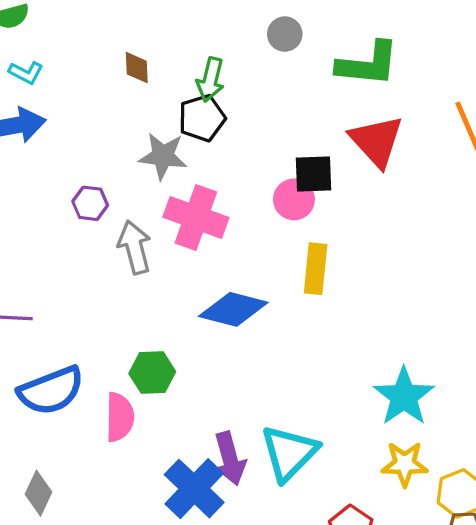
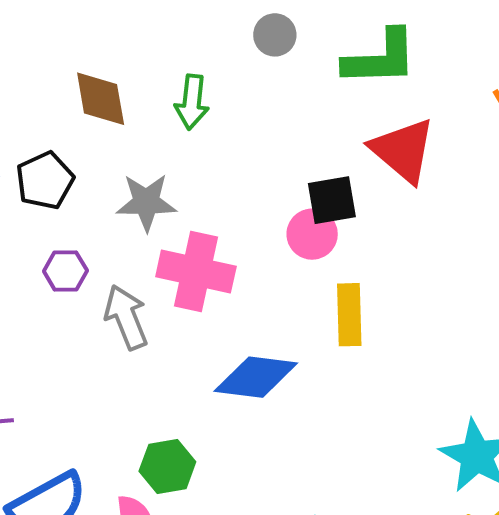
brown diamond: (137, 68) -> (101, 99), size x1.5
black pentagon: (202, 118) -> (45, 181), moved

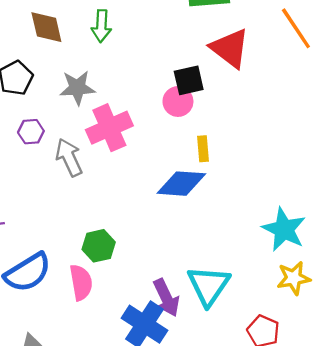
pink cross: (196, 271) -> (109, 128), turned -33
yellow rectangle: (349, 315) -> (203, 149), size x0.7
blue diamond: (256, 377) -> (181, 184), moved

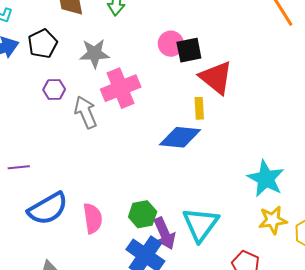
red triangle: (230, 48) -> (216, 78), moved
pink circle: (178, 101) -> (171, 44), moved
green hexagon: (99, 246) -> (143, 214), moved

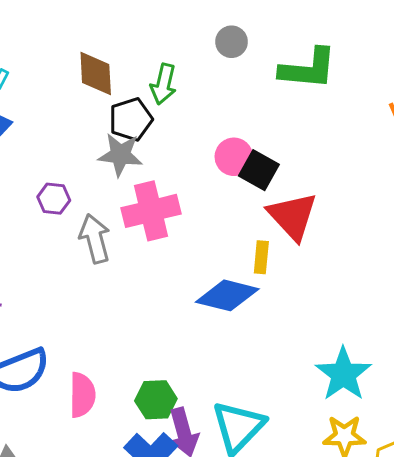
black pentagon: (43, 44) -> (131, 119), moved
black square: (189, 50) -> (259, 170), turned 32

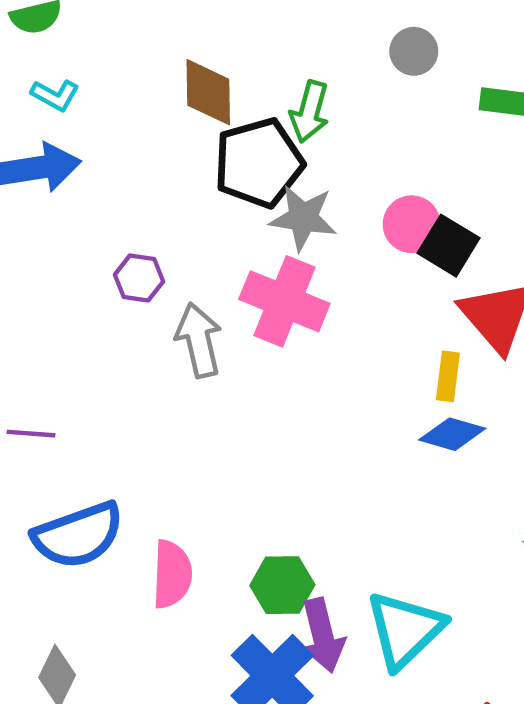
black pentagon: (131, 119) -> (259, 163), size x1.4
gray star: (120, 155) -> (303, 218), moved
pink cross: (151, 211) -> (284, 301), turned 34
blue diamond: (227, 295) -> (452, 434), moved, size x0.7

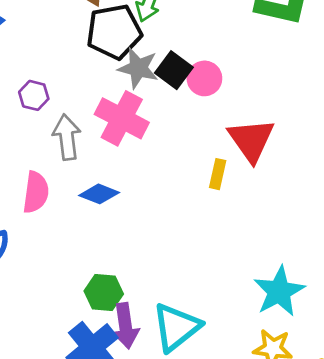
black square: (448, 246) -> (174, 70), moved
blue diamond: (452, 434) -> (99, 194), moved
pink semicircle: (172, 574) -> (36, 192), moved

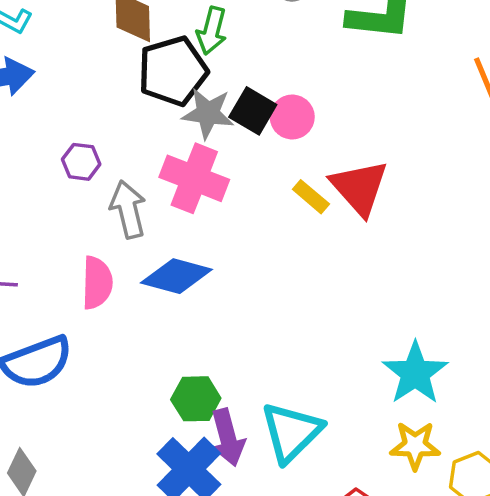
yellow rectangle: (218, 174) -> (311, 197), moved, turned -56
blue diamond: (99, 194) -> (176, 276), size x1.4

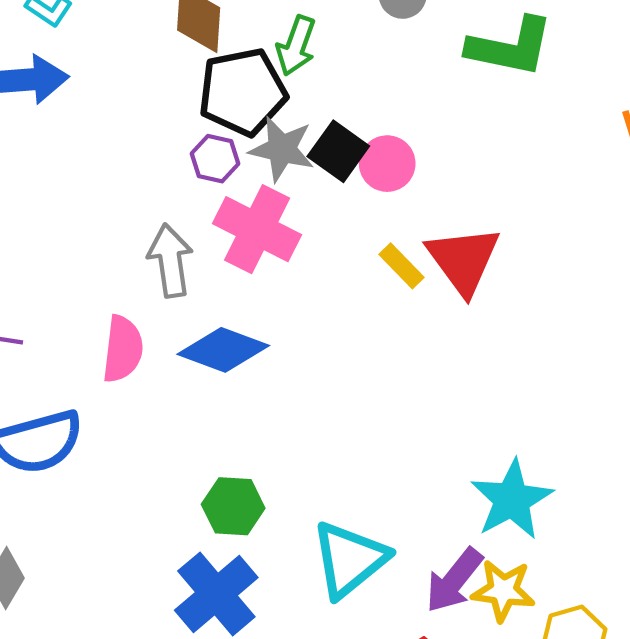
purple hexagon: (81, 162) -> (215, 159), moved
purple arrow: (228, 437) -> (454, 580), moved, turned 48

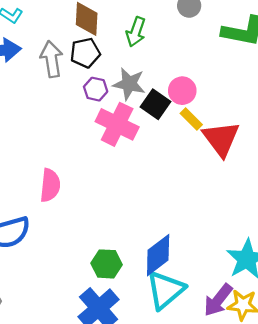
black pentagon: (243, 92) -> (85, 53), moved, size x0.7
black square: (338, 151) -> (156, 104), moved
gray arrow: (170, 261) -> (52, 59), moved
yellow rectangle: (401, 266) -> (191, 119), moved
blue diamond: (223, 350) -> (158, 255), moved, turned -57

